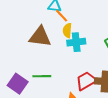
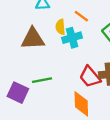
orange line: (62, 16) -> (81, 16), moved
red trapezoid: (86, 81) -> (90, 77), turned -90

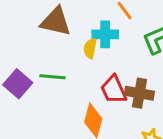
yellow semicircle: (60, 27) -> (90, 48), moved

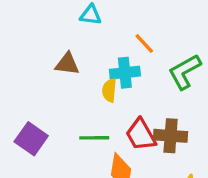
brown triangle: (56, 22) -> (67, 64), size x0.7
green line: (52, 77) -> (94, 138), moved

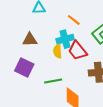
red trapezoid: (141, 135) -> (78, 51), moved
purple square: (31, 139) -> (24, 67), moved

